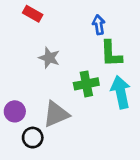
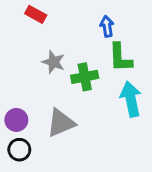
green cross: (86, 84) -> (85, 77), moved
black circle: (33, 138) -> (19, 150), moved

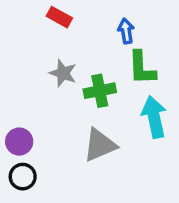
red rectangle: (36, 14) -> (59, 17), moved
gray triangle: (61, 123) -> (100, 145), moved

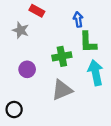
gray star: (63, 73) -> (21, 30), moved
purple circle: (19, 142) -> (27, 69), moved

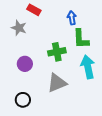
black circle: (14, 110) -> (23, 100), moved

